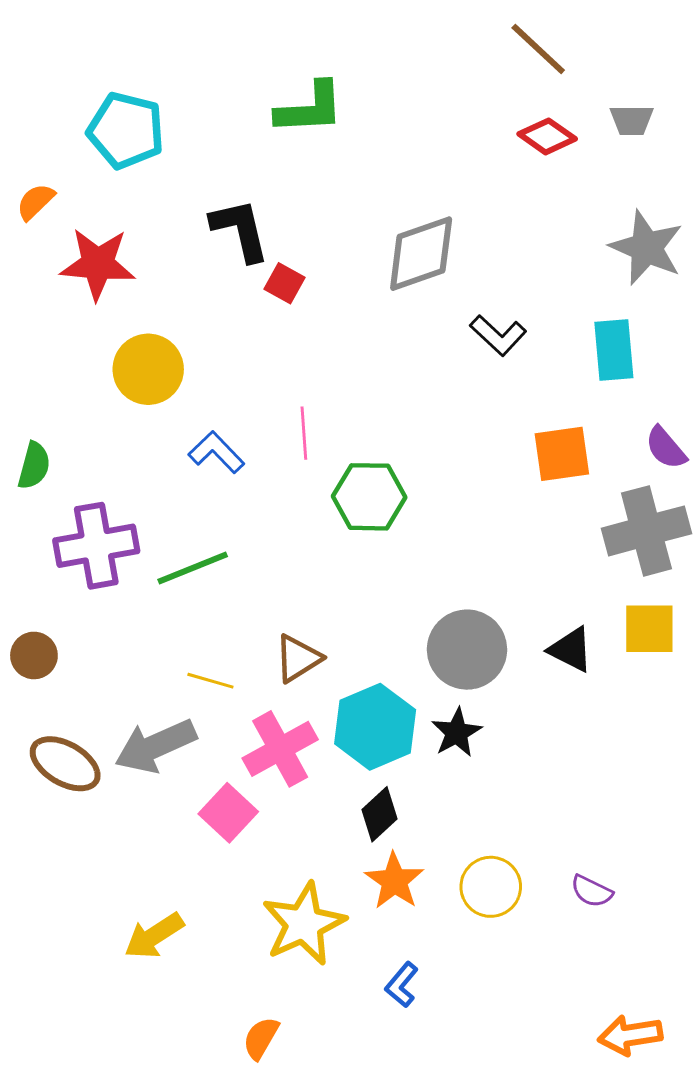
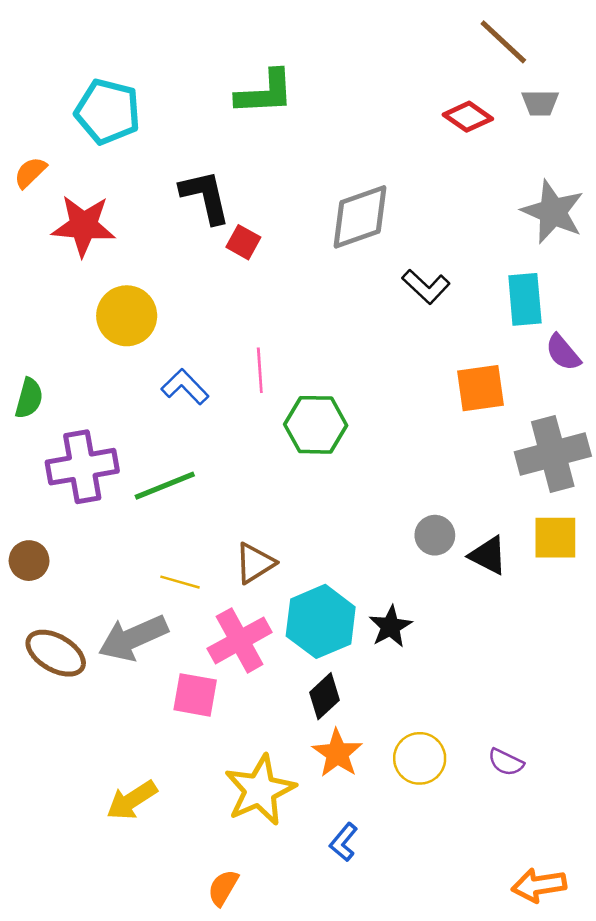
brown line: (538, 49) -> (503, 42), moved
purple semicircle: (666, 448) -> (563, 353), moved
gray circle: (467, 650) -> (435, 535), moved, size x0.6
pink square: (228, 813) -> (195, 695), turned -33

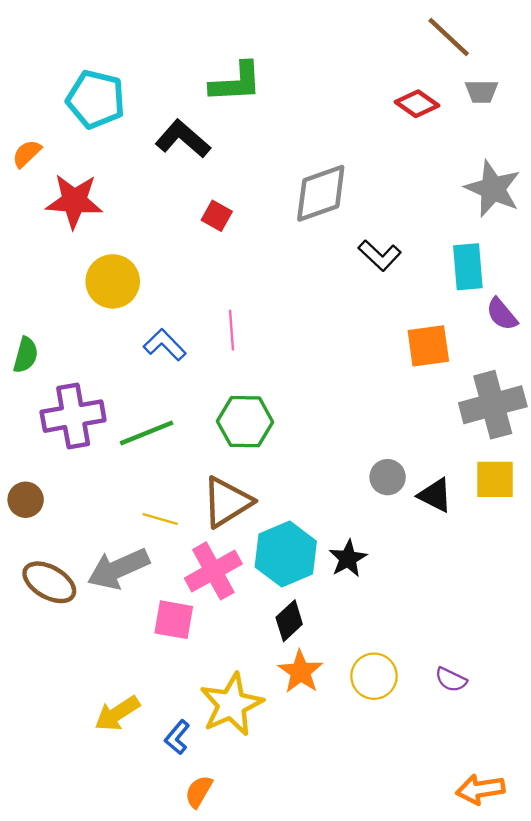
black L-shape: (205, 197) -> (183, 139), moved, turned -36
green hexagon: (316, 425) -> (245, 422), moved
brown triangle: (255, 563) -> (227, 502), size x1.4
blue L-shape: (344, 842) -> (177, 737), moved

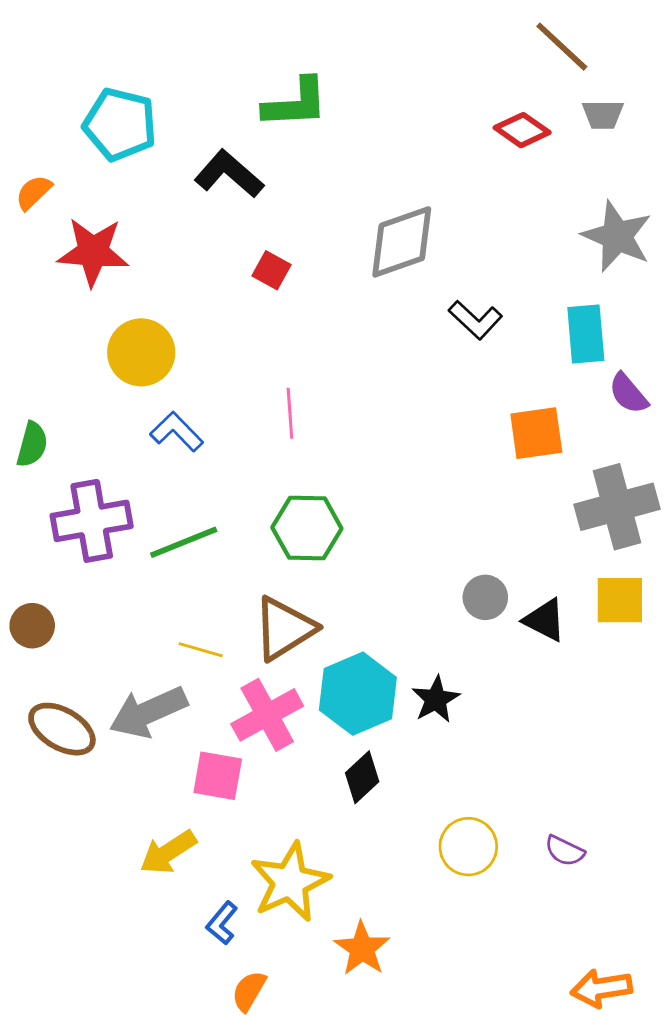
blue L-shape: (165, 345) -> (177, 432), moved
orange star: (300, 672) -> (362, 949), moved
yellow arrow: (117, 714) -> (168, 852), moved

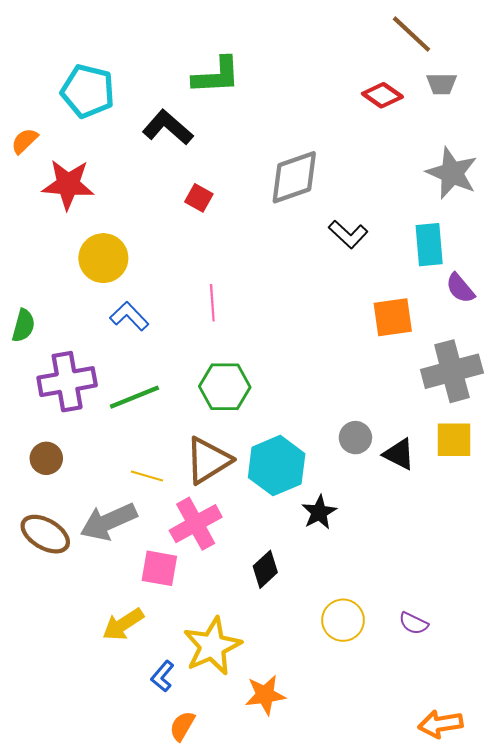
brown circle: (32, 626) -> (46, 458), moved
cyan hexagon: (358, 694) -> (277, 466), moved
orange star: (362, 949) -> (265, 695), turned 30

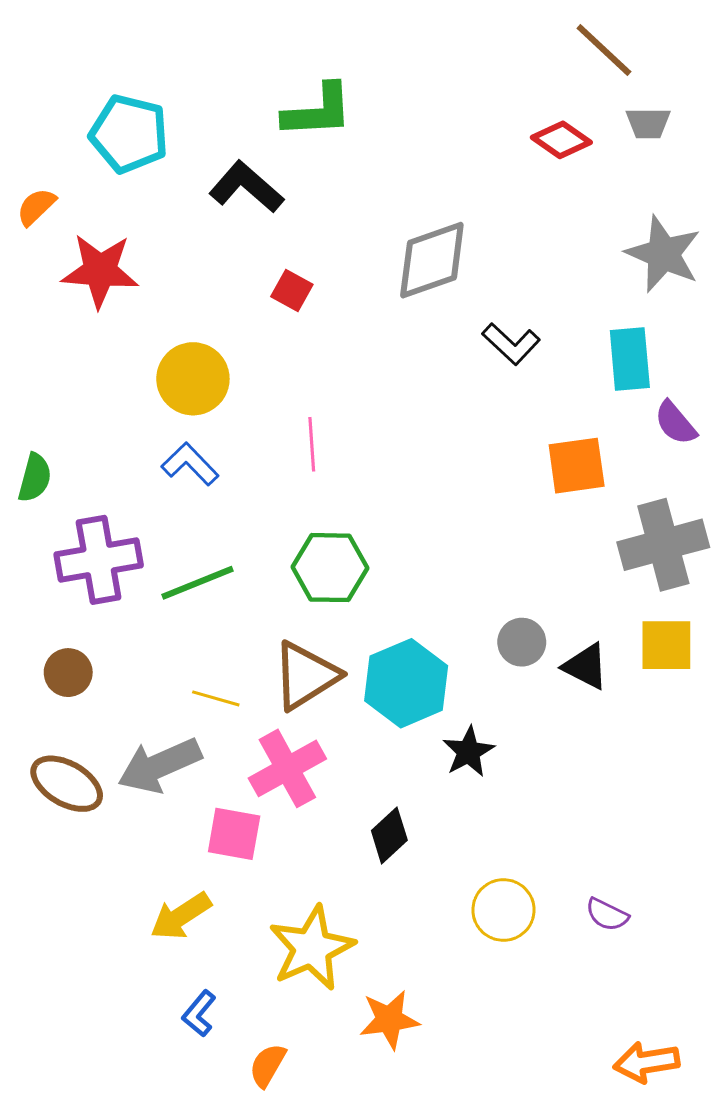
yellow circle: (103, 258) -> (193, 379), moved
blue L-shape: (162, 676) -> (199, 1014), moved

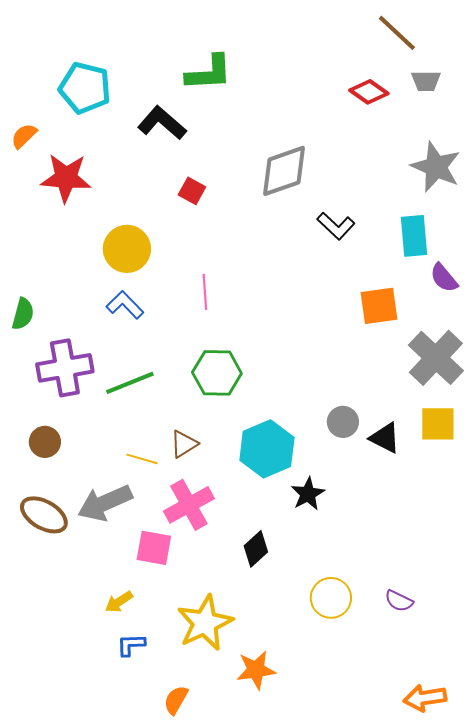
gray cross: (663, 545) -> (436, 358), turned -32
brown triangle: (306, 676) -> (184, 444), moved, size x0.6
yellow arrow: (181, 916) -> (119, 602), size x0.7
blue L-shape: (199, 1014) -> (131, 645), moved, turned 48

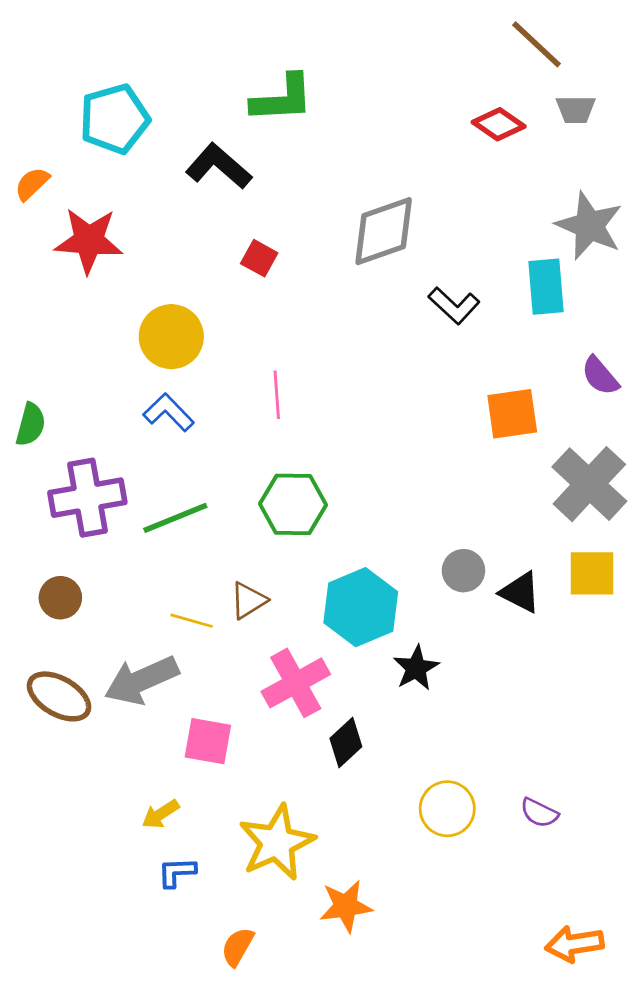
cyan pentagon: (85, 88) -> (114, 119), turned -30
cyan rectangle: (414, 236) -> (546, 287), moved
pink cross: (189, 505) -> (296, 683), moved

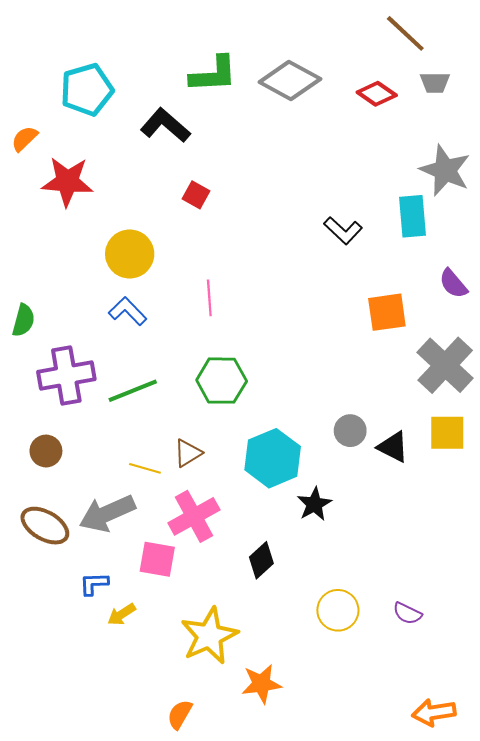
gray diamond: (384, 231) -> (290, 80), moved, turned 48
pink cross: (296, 683) -> (194, 516), moved
blue L-shape: (177, 872) -> (94, 584), moved

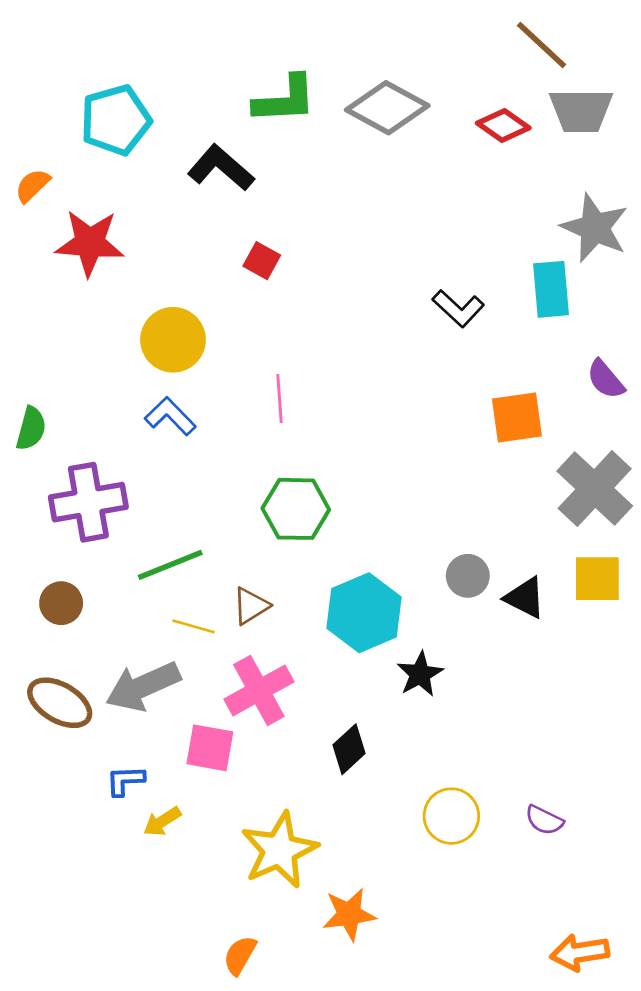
gray trapezoid: (435, 82) -> (581, 110), size x1.6
green line: (133, 391) -> (170, 565), moved

